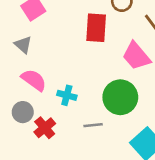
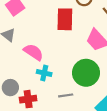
pink semicircle: (34, 80) -> (33, 52), moved
red cross: (45, 128) -> (28, 99), turned 35

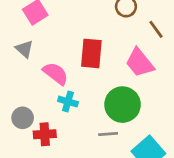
red rectangle: (65, 19) -> (91, 53), moved
gray line: (66, 95) -> (108, 134), moved

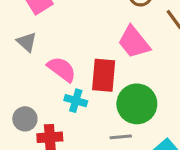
red rectangle: (91, 53) -> (104, 75), moved
pink trapezoid: (140, 63) -> (134, 42), moved

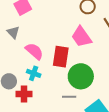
cyan cross: (76, 101) -> (34, 73), moved

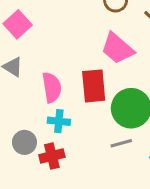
pink semicircle: (34, 51) -> (52, 87), turned 54

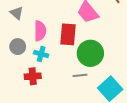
gray circle: (24, 142) -> (18, 47), moved

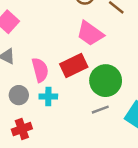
red rectangle: (68, 34) -> (74, 66), turned 75
red cross: (33, 76) -> (22, 129), moved

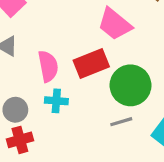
gray circle: (19, 95) -> (15, 110), moved

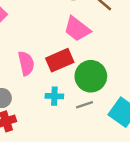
cyan cross: (56, 101) -> (54, 96), moved

